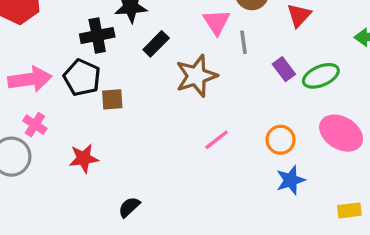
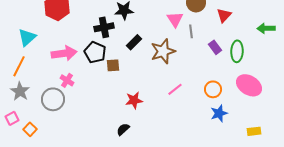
black rectangle: (156, 44) -> (134, 42), moved
green ellipse: (321, 76) -> (237, 51), turned -65
red star: (84, 158) -> (134, 100), moved

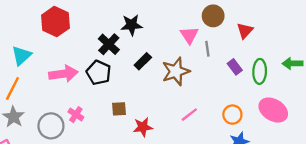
black cross: (104, 27) -> (109, 44), turned -36
green arrow: (266, 28) -> (293, 64), moved
brown square: (113, 65) -> (119, 109), moved
pink cross: (67, 80) -> (76, 115), moved

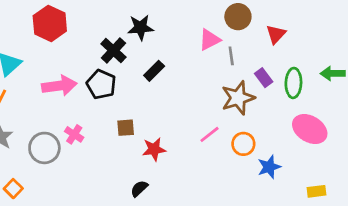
pink triangle: (189, 35) -> (210, 40), turned 36
brown star: (176, 71) -> (238, 98), moved
orange circle: (232, 115) -> (243, 144), moved

